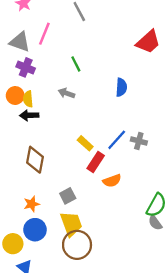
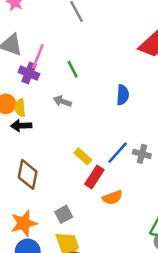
pink line: (44, 34) -> (38, 56), moved
purple cross: (26, 67) -> (29, 73), moved
orange star: (32, 204) -> (24, 223), size x1.5

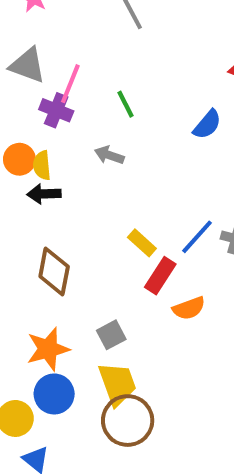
blue semicircle: (123, 95) -> (207, 125), moved, turned 36

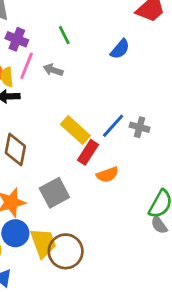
pink line: (70, 84) -> (27, 66), moved
yellow rectangle: (142, 243) -> (75, 130), size x1.5
gray square: (111, 335) -> (54, 193), size x1.5
yellow trapezoid: (117, 384) -> (43, 243), moved

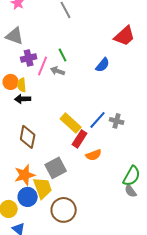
purple cross: (17, 39) -> (29, 58), turned -35
pink line: (27, 66) -> (43, 66), moved
gray arrow: (53, 70) -> (58, 71), moved
yellow trapezoid: (43, 243) -> (43, 188), moved

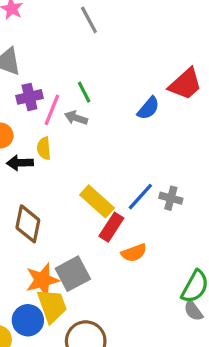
red trapezoid: (125, 36) -> (185, 84), moved
yellow semicircle: (22, 85) -> (44, 148), moved
orange star: (25, 175) -> (42, 280), moved

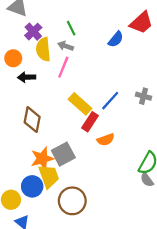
purple cross: (29, 97) -> (33, 32), turned -30
pink line: (52, 110) -> (63, 67), moved
yellow semicircle: (44, 148) -> (43, 49), moved, size x1.5
gray cross: (171, 198) -> (144, 96), moved

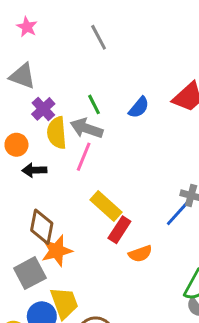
blue semicircle: (116, 39) -> (139, 107), moved
gray arrow: (66, 46) -> (87, 128), size x1.5
blue line: (110, 101) -> (178, 213), moved
gray square: (63, 154) -> (30, 273), moved
orange star: (42, 159) -> (57, 251), moved

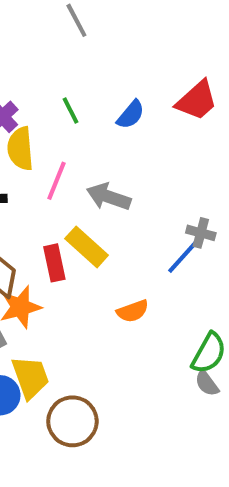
gray arrow: (87, 128) -> (109, 197), moved
red rectangle: (119, 230) -> (54, 263), moved, turned -45

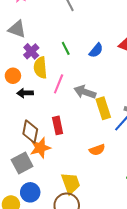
yellow rectangle: (87, 247) -> (103, 108), moved, turned 30
yellow trapezoid: (30, 377) -> (71, 183), moved

